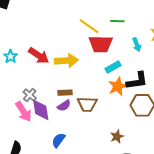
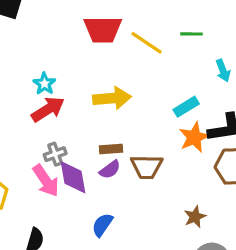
red trapezoid: (101, 44) -> (103, 29), moved
cyan star: (11, 56) -> (44, 84), moved
red arrow: (39, 56) -> (48, 109), moved, turned -65
gray cross: (30, 95) -> (55, 154), turned 32

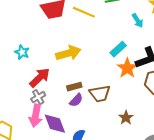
red arrow: (48, 109) -> (40, 78), moved
purple diamond: (73, 177) -> (55, 124), moved
pink arrow: (46, 181) -> (36, 116), turned 55
brown star: (195, 217) -> (126, 118), moved

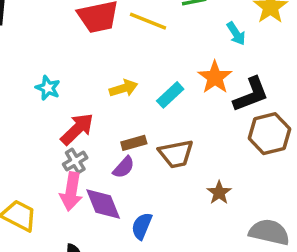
cyan rectangle: (118, 49) -> (170, 95), moved
yellow arrow: (68, 53) -> (123, 88), size x0.7
orange star: (127, 68) -> (215, 77), moved
purple semicircle: (76, 100) -> (124, 167), moved

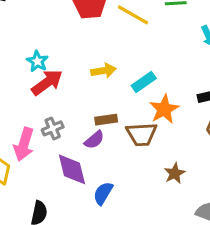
orange star: (215, 77) -> (164, 109), moved
red arrow: (77, 129) -> (47, 83), moved
pink arrow: (71, 191) -> (24, 144), moved

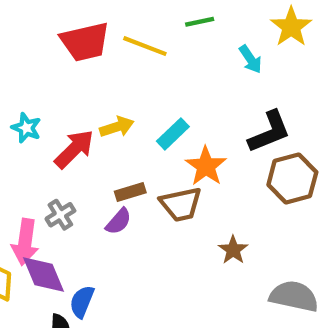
red arrow: (47, 83) -> (74, 149), moved
purple diamond: (72, 169) -> (43, 275), moved
blue semicircle: (103, 193) -> (82, 302), moved

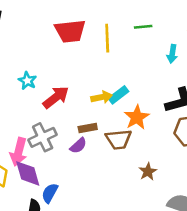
yellow line: (145, 46) -> (107, 38), turned 60
cyan arrow: (250, 59) -> (172, 54), turned 36
yellow arrow: (117, 127) -> (102, 97), moved
gray cross: (60, 215) -> (43, 137), size x1.5

